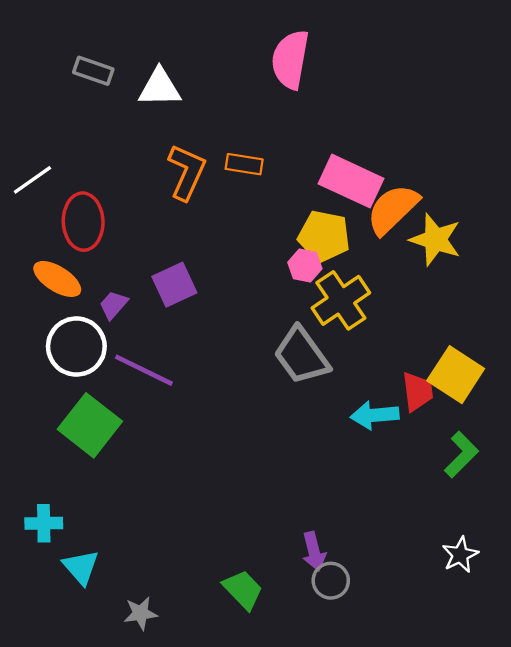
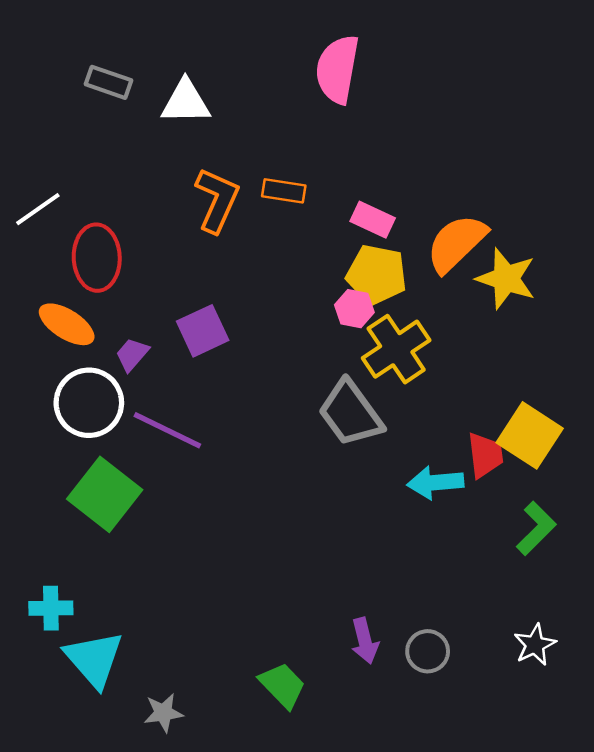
pink rectangle: (351, 181) -> (373, 220), moved, size x0.6
cyan triangle: (81, 567) -> (94, 659), size x1.4
gray circle: (331, 581) -> (428, 651), moved

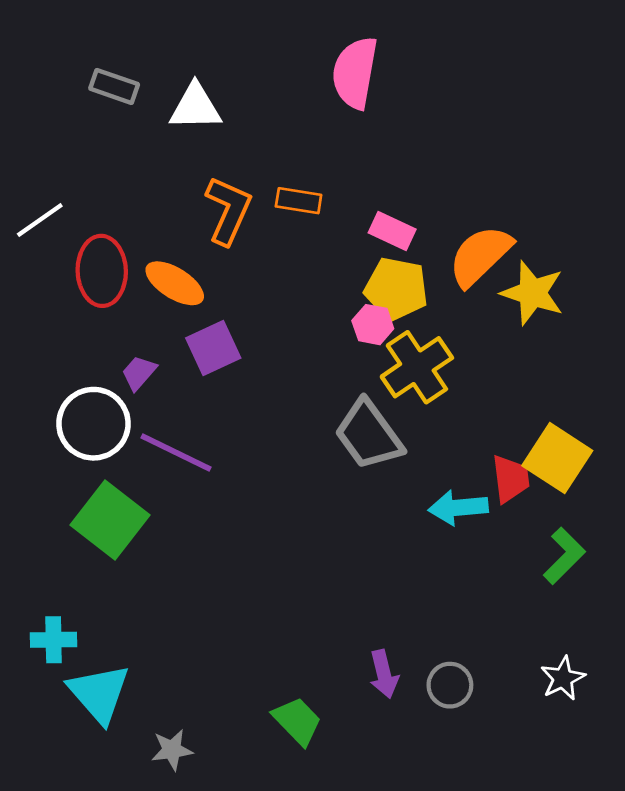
orange ellipse: (67, 324) -> (175, 283), moved

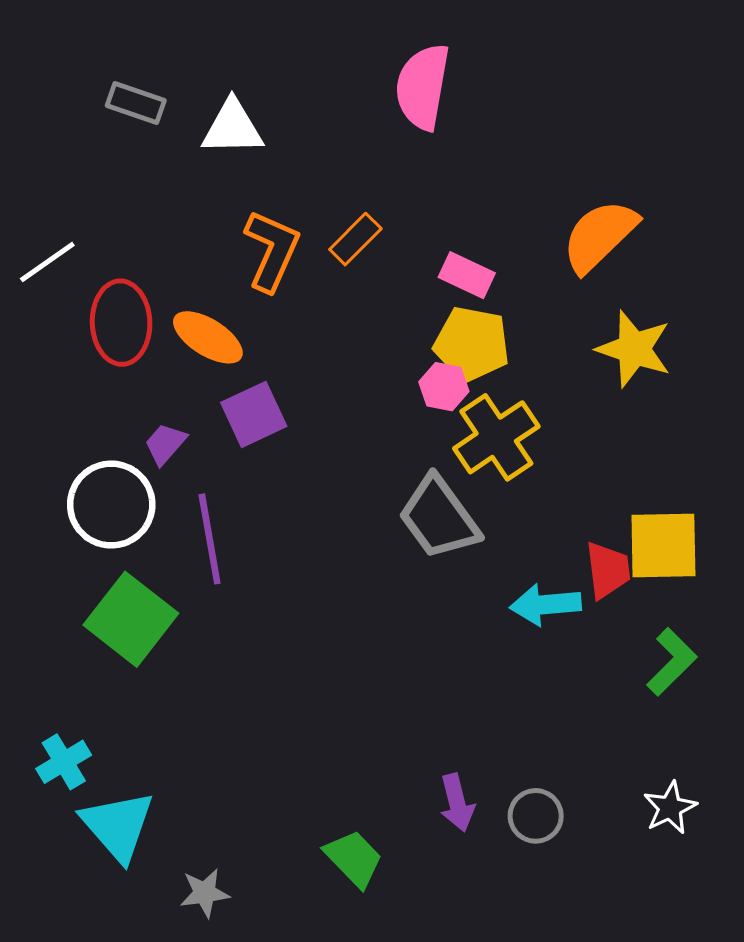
orange rectangle: (299, 201) -> (355, 239), turned -54
orange semicircle: (480, 256) -> (600, 236), moved
purple line: (176, 453) -> (210, 539), turned 54
yellow square: (557, 458) -> (663, 545), turned -34
cyan cross: (54, 640) -> (64, 762), turned -30

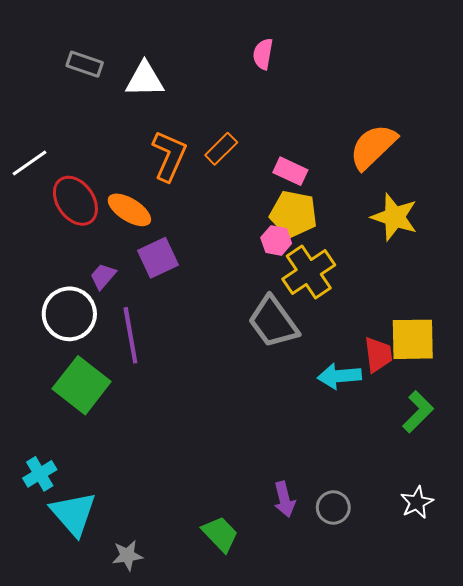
pink semicircle: (423, 87) -> (263, 54), size x0.6
red ellipse: (121, 323) -> (75, 201), turned -33

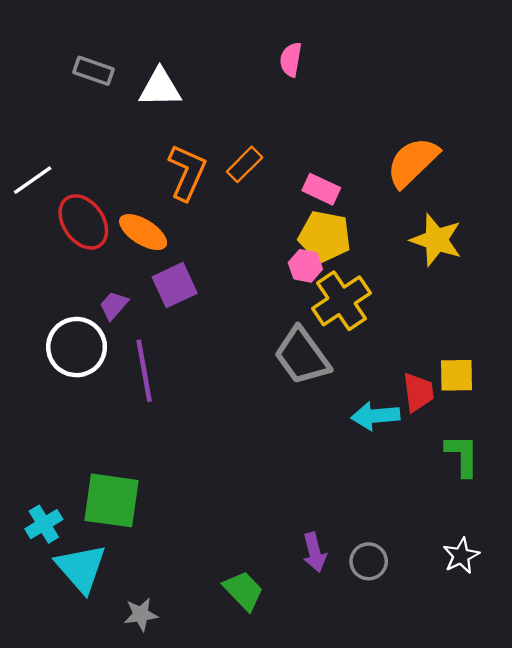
yellow square: (413, 339) -> (457, 375), size x0.7
green square: (82, 385) -> (111, 500), moved, turned -30
green L-shape: (418, 412) -> (462, 455), turned -45

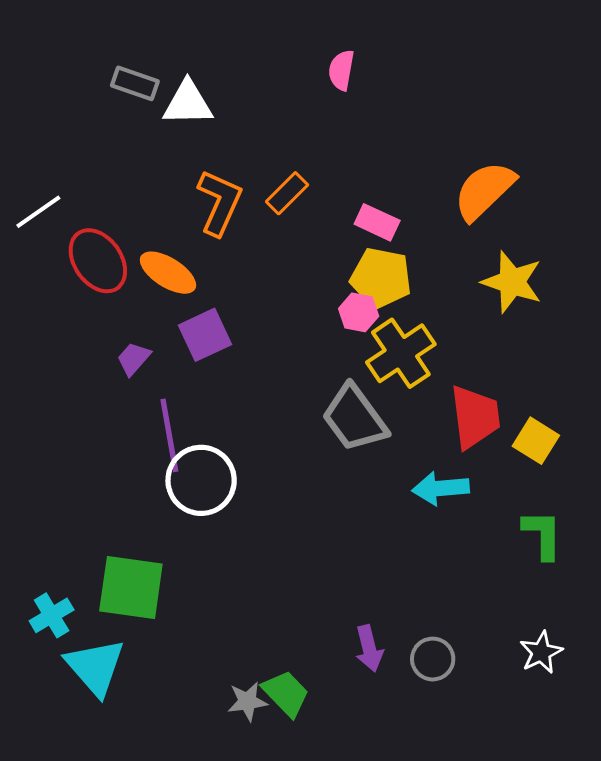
gray rectangle: (93, 71) -> (135, 83), moved
white circle: (77, 347) -> (201, 480), moved
yellow square: (457, 375) -> (536, 441), turned 33
red trapezoid: (418, 392) -> (475, 417), moved, size x1.4
gray star: (141, 614) -> (247, 701), moved

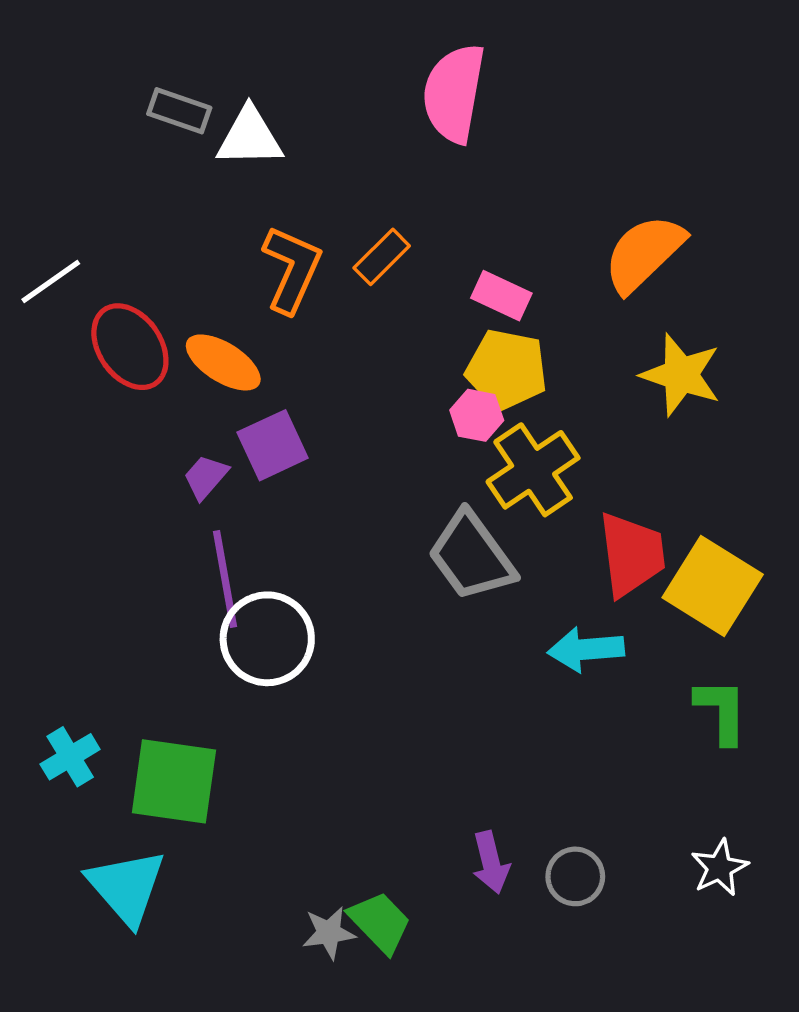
pink semicircle: (341, 70) -> (454, 93), size x1.8
purple trapezoid: (134, 359) -> (206, 477), moved
yellow square: (536, 441) -> (713, 586), size x1.6
cyan cross: (52, 615) -> (70, 757), moved

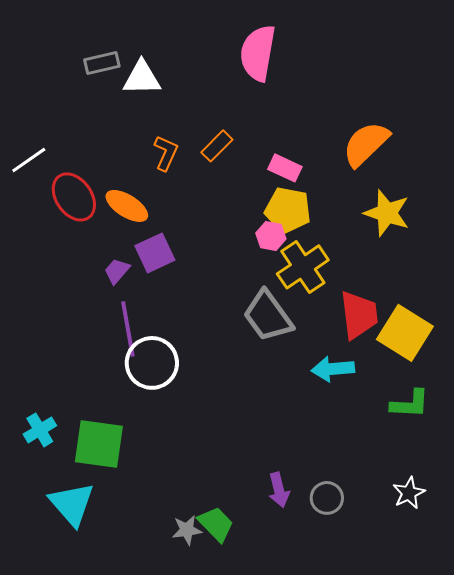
gray rectangle: (179, 111) -> (102, 63), turned -32
orange L-shape: (292, 269) -> (166, 153), size x0.7
green L-shape: (721, 711) -> (410, 404), turned 93

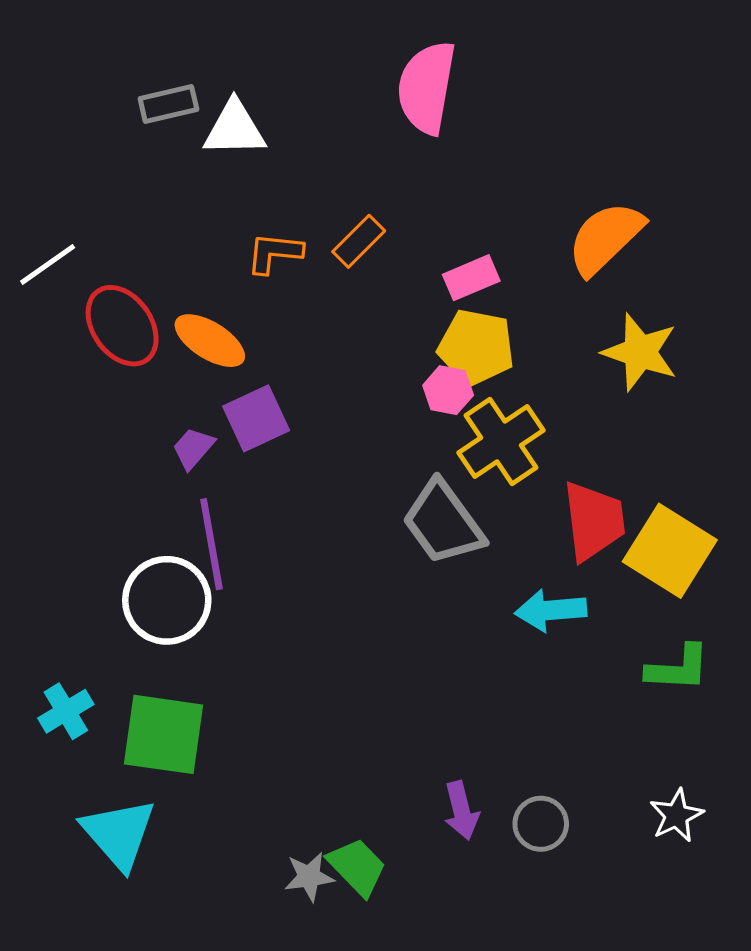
orange L-shape: (166, 153) -> (274, 253), turned -108
pink rectangle: (285, 168) -> (471, 278), turned -48
white circle: (152, 363) -> (167, 600), moved

